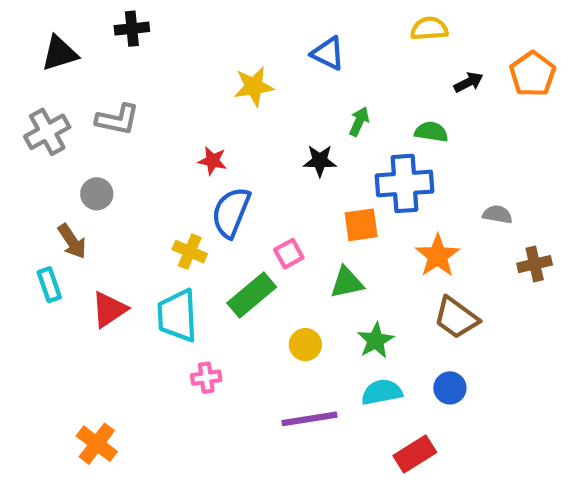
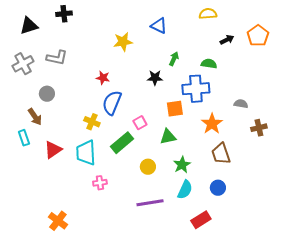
brown trapezoid: (456, 318) -> (221, 154), turned 35
cyan semicircle: (382, 392) -> (185, 190), turned 126
orange cross: (97, 444) -> (58, 221), moved

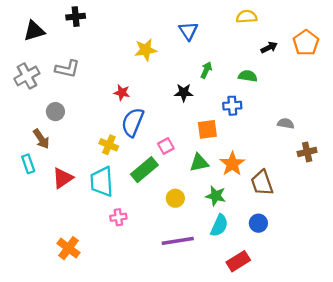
blue triangle: (159, 26) -> (188, 31), turned 30
blue cross: (196, 89) -> (232, 106), size x0.6
orange star: (212, 124) -> (232, 164), moved
green star: (182, 165) -> (216, 196), turned -30
orange cross: (58, 221) -> (69, 248), moved

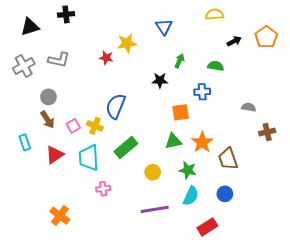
red star: (122, 93) -> (106, 58), moved
brown arrow: (41, 139) -> (47, 120), moved
pink square: (166, 146) -> (73, 126), moved

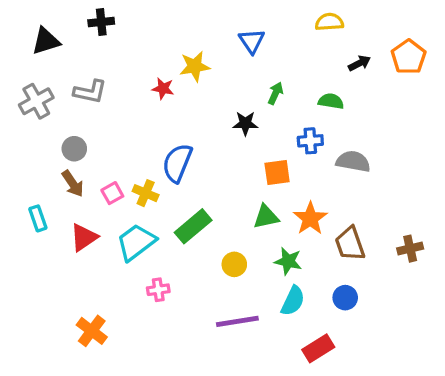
gray semicircle: (249, 107) -> (353, 161), moved, size x1.5
brown cross: (267, 132) -> (410, 249), moved
cyan trapezoid: (89, 158) -> (136, 242), turned 56

